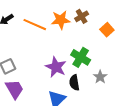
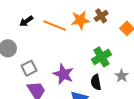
green cross: (81, 57) -> (101, 57), turned 30
purple star: (56, 67) -> (63, 74), moved

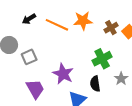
brown cross: (101, 16) -> (111, 28), moved
gray square: (29, 68) -> (29, 57), moved

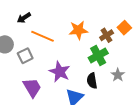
orange star: (83, 21) -> (78, 30), moved
orange line: (57, 25) -> (43, 36), moved
brown cross: (111, 28) -> (107, 35), moved

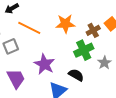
gray star: (118, 75) -> (104, 63), moved
black semicircle: (92, 81) -> (76, 75), turned 126

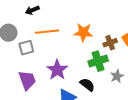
orange line: (29, 28) -> (47, 32), turned -40

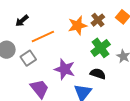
brown cross: (110, 43) -> (98, 20), moved

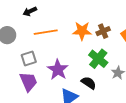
green cross: (101, 48) -> (98, 59), turned -30
gray square: (28, 58) -> (29, 59), moved

